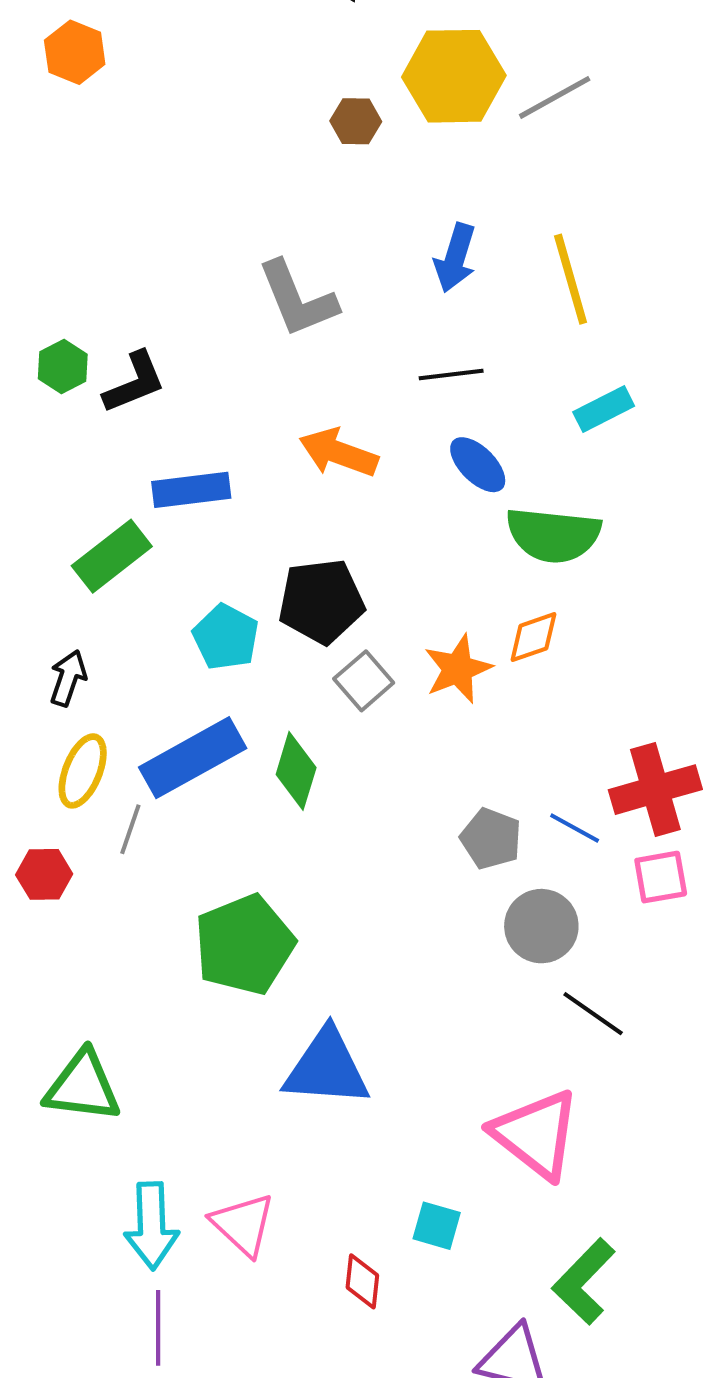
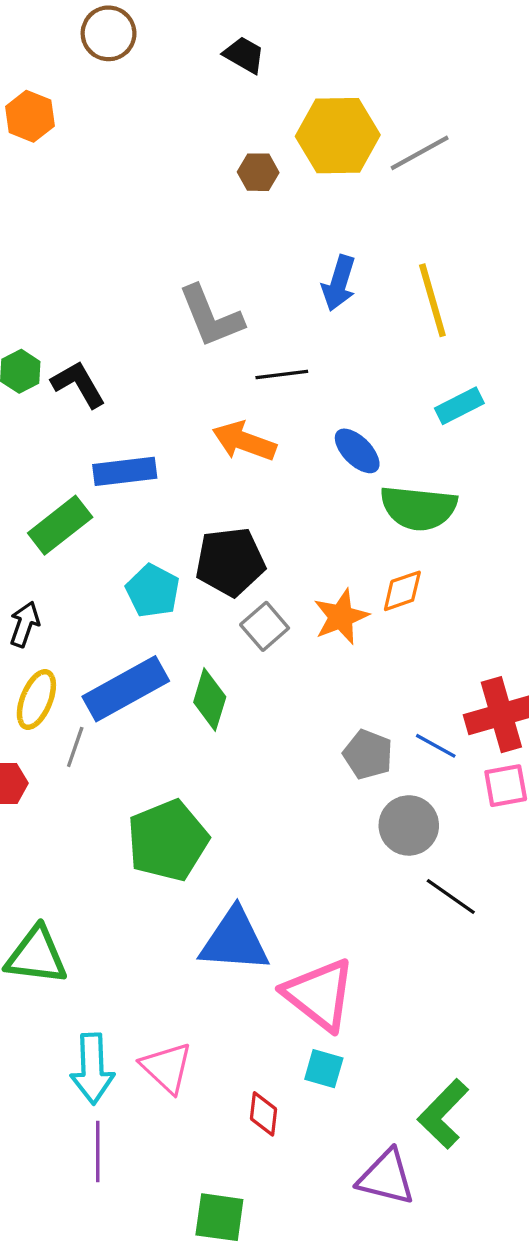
black line: (451, 375) -> (282, 375), moved
black L-shape: (134, 382) -> (78, 384), turned -98
pink triangle: (536, 1134) -> (319, 994), moved

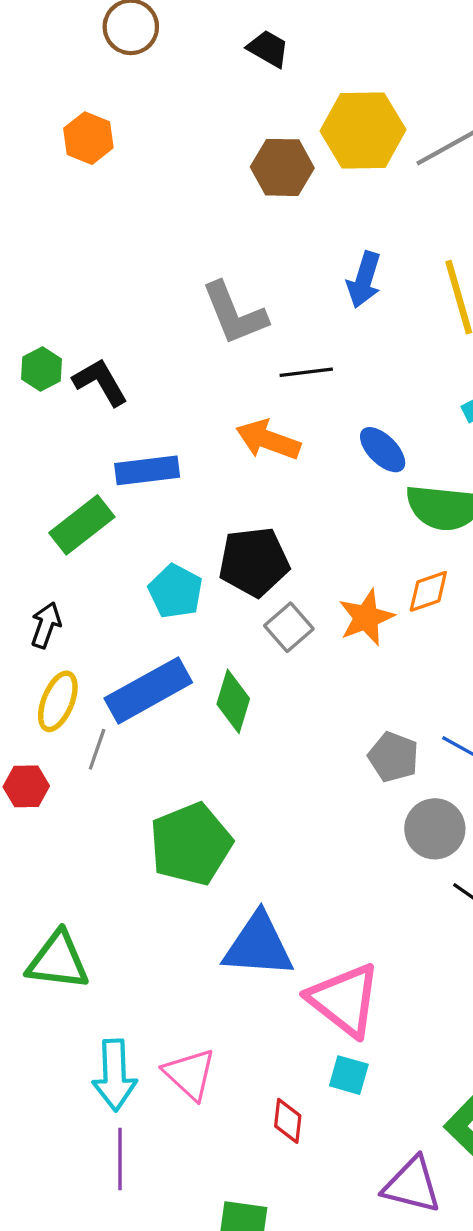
orange hexagon: (30, 116) -> (88, 138), moved
brown hexagon: (258, 172) -> (282, 167), size x1.5

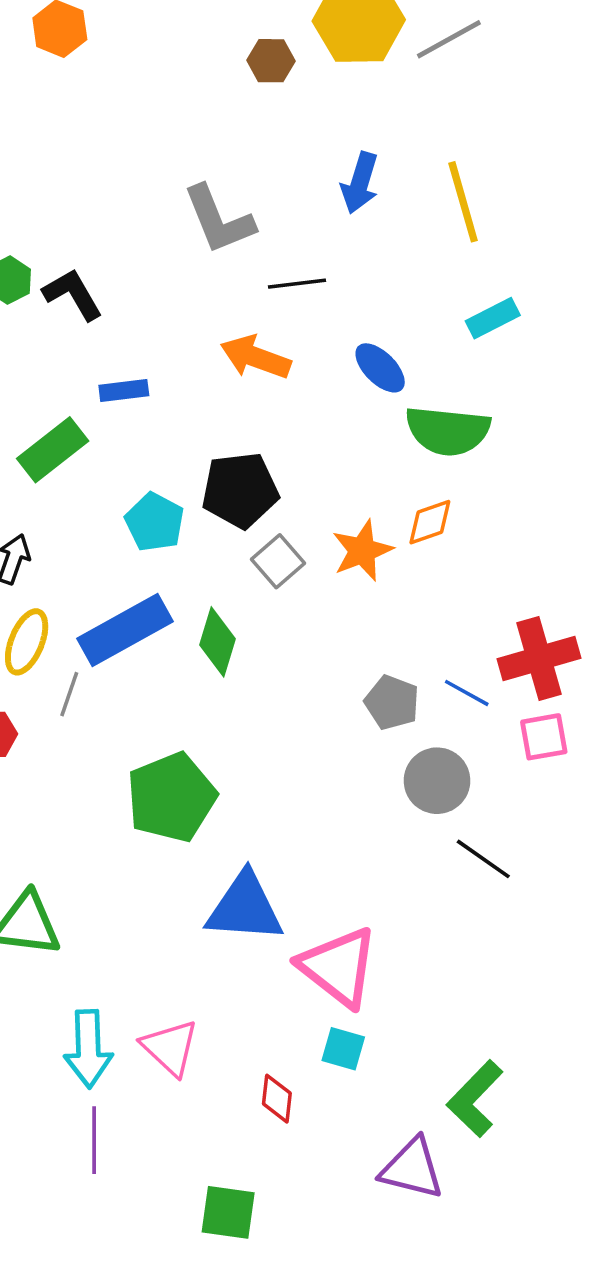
brown hexagon: (282, 167) -> (271, 61), size x0.7
blue rectangle: (147, 470) -> (124, 390), size x0.7

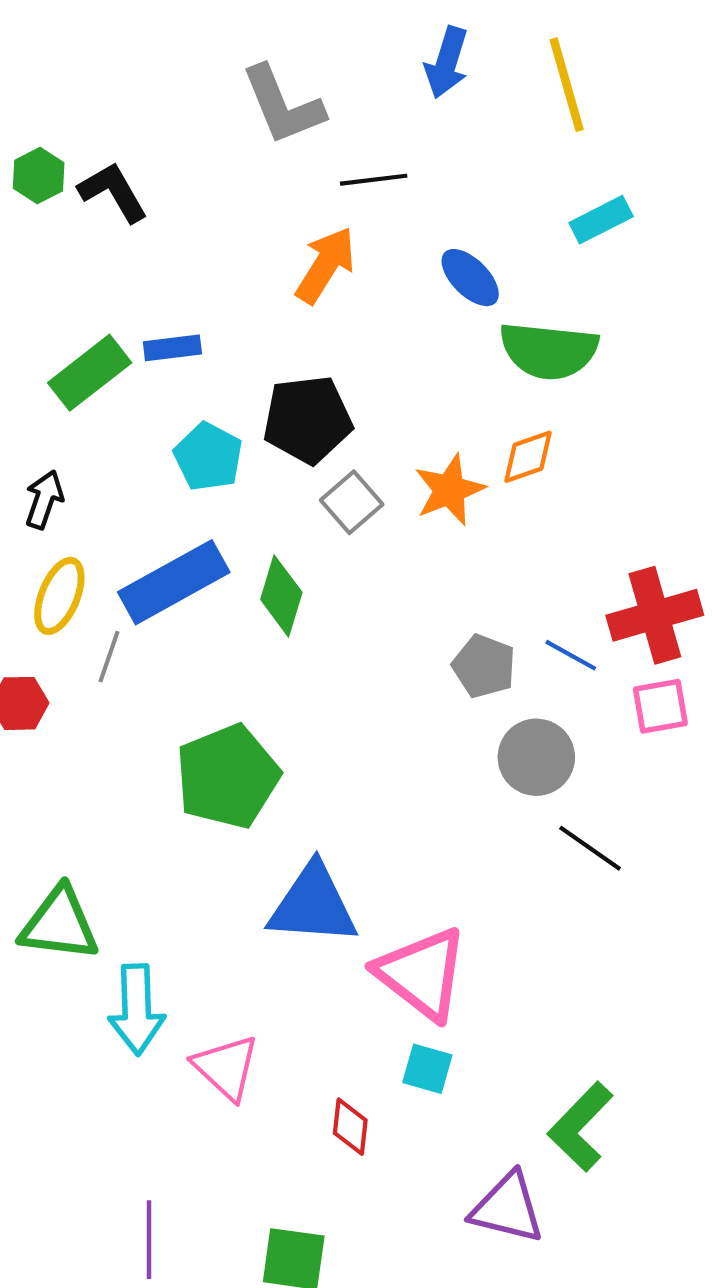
orange arrow: (256, 357) -> (325, 265), turned 102
blue rectangle: (124, 390) -> (172, 348), moved
cyan arrow: (88, 1049) -> (137, 1009), moved
purple line: (94, 1140) -> (149, 1240), moved

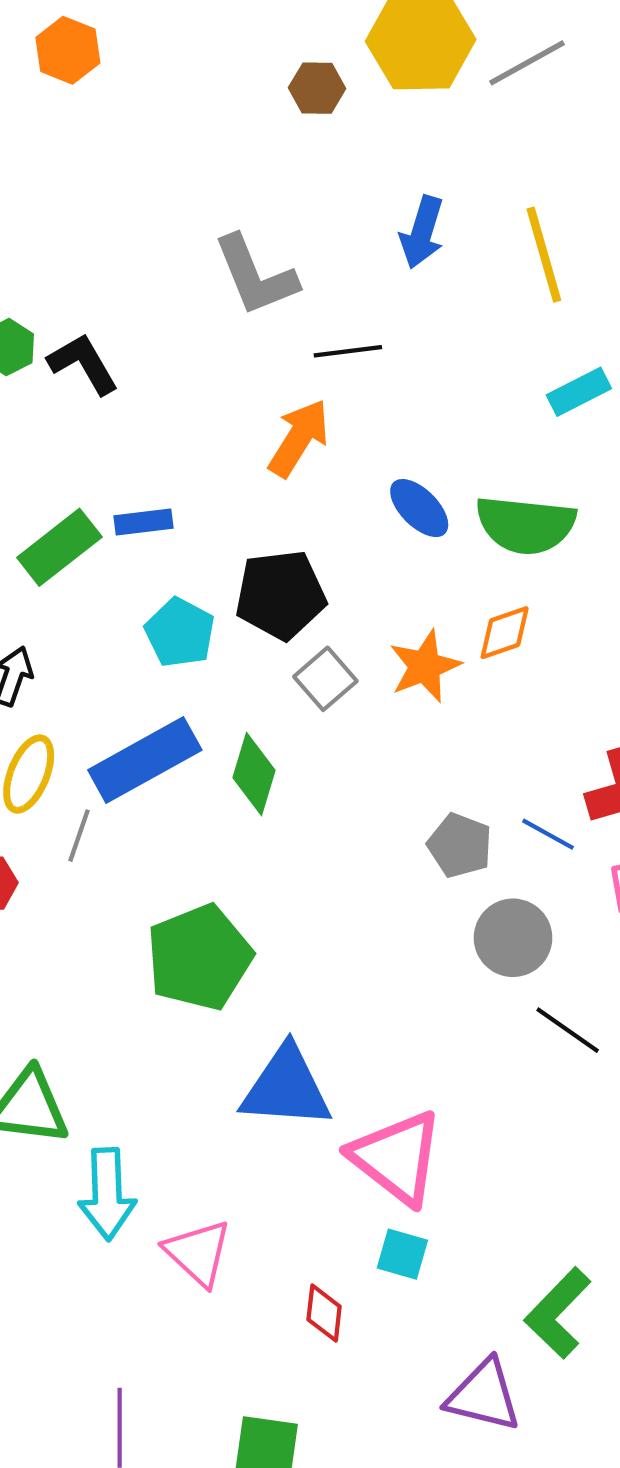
blue ellipse: (470, 278) -> (419, 508), moved

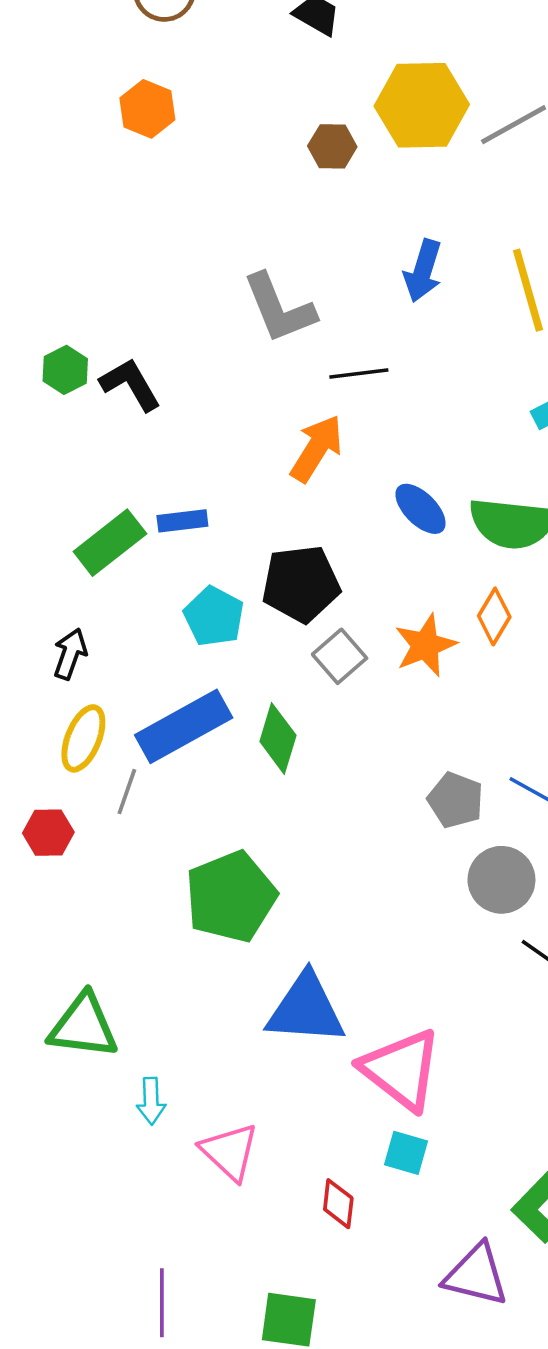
orange hexagon: (68, 50) -> (147, 109), moved
orange diamond: (505, 633) -> (494, 616), turned -40
cyan arrow: (107, 1194) -> (151, 1101), size x0.6

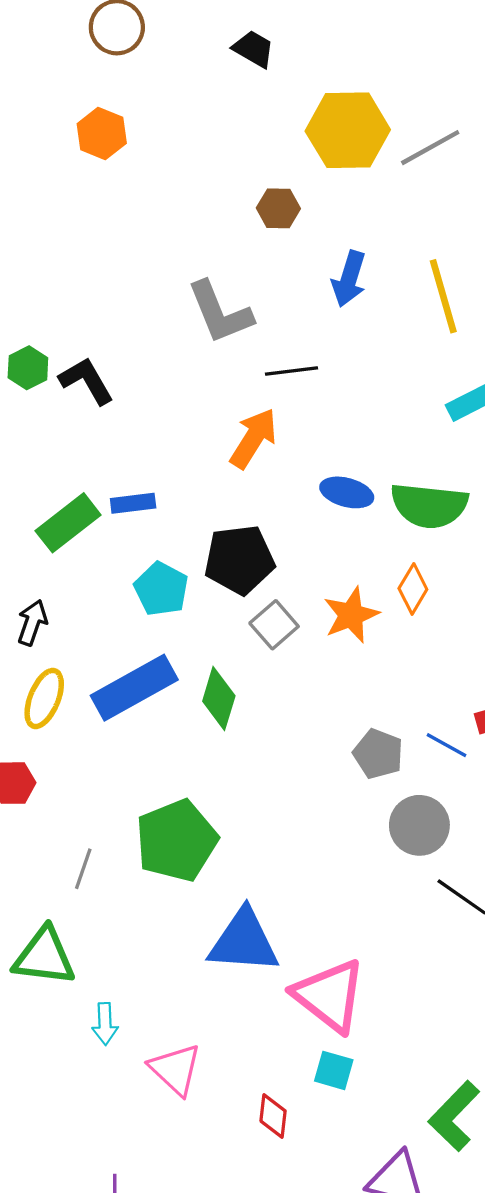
brown hexagon: (332, 146) -> (278, 208), moved
blue ellipse: (421, 509) -> (347, 492), turned -30
gray line: (127, 792) -> (83, 869), moved

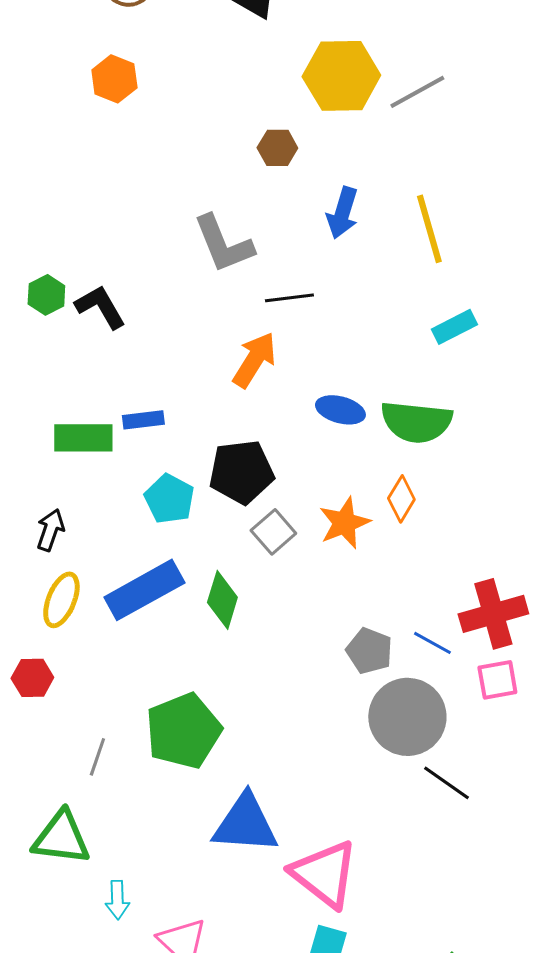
green rectangle: (68, 523) -> (83, 438), turned 38
gray circle: (419, 825) -> (407, 717), size x1.4

